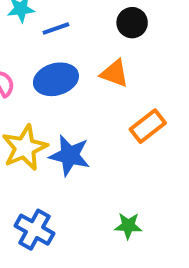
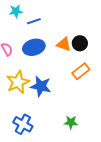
black circle: (132, 23) -> (80, 43), moved

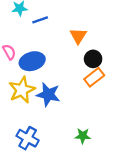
black circle: (80, 43) -> (93, 59), moved
orange triangle: (64, 44) -> (78, 36), moved, turned 42
blue ellipse: (34, 47) -> (32, 61), moved

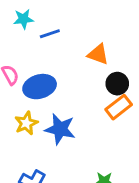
orange triangle: (78, 36) -> (98, 54), turned -42
yellow star: (22, 90) -> (26, 123), size x0.7

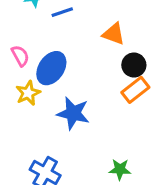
blue ellipse: (40, 87) -> (51, 68), turned -40
yellow star: (26, 123) -> (28, 93), moved

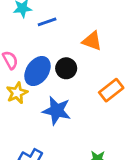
black circle: (134, 65) -> (66, 68), moved

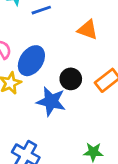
black circle: (66, 68) -> (71, 79), moved

